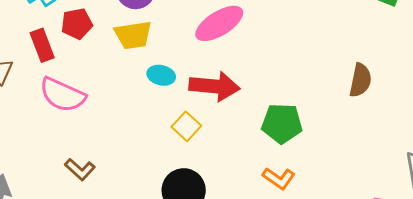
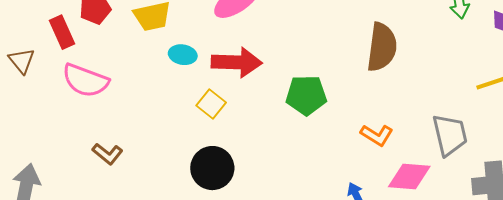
brown semicircle: (360, 80) -> (382, 47), size x1.4
orange L-shape: (279, 178) -> (377, 135), moved

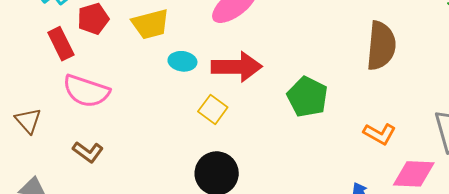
brown triangle: (22, 61) -> (28, 121), moved
green pentagon: (306, 95) -> (307, 97), turned 30
brown L-shape: (108, 154) -> (88, 152), moved

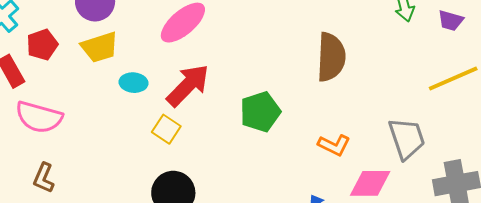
red arrow: (237, 67) -> (188, 85), turned -42
green pentagon: (307, 97) -> (260, 112), turned 30
brown L-shape: (88, 152) -> (44, 178), turned 80

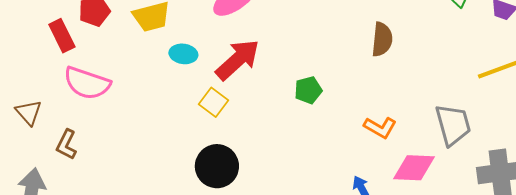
brown semicircle: (331, 57) -> (382, 39), size x0.7
green pentagon: (260, 112) -> (308, 90), size x0.7
brown L-shape: (44, 178) -> (66, 145), moved

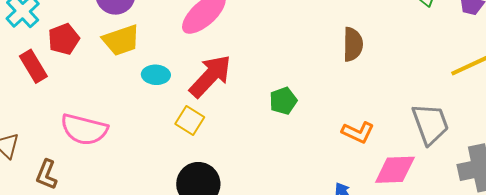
pink semicircle: (87, 83) -> (84, 129), moved

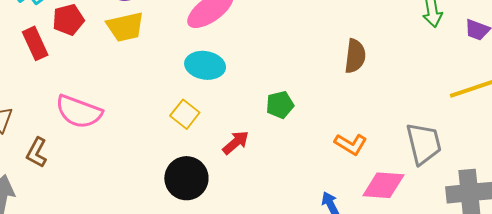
cyan ellipse: (156, 75) -> (205, 65), moved, size x1.4
red arrow: (210, 76) -> (236, 142), moved, size x0.6

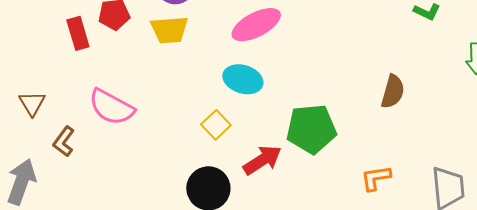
green pentagon: (280, 105) -> (311, 129), size x1.8
red arrow: (236, 142) -> (262, 160), size x1.4
orange L-shape: (351, 144) -> (376, 178), turned 132

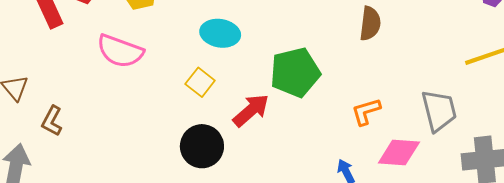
pink semicircle: (111, 107) -> (120, 51), moved

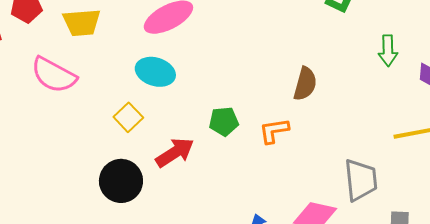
green pentagon: (295, 72) -> (224, 121), size x0.6
orange L-shape: (366, 111) -> (274, 131), moved

